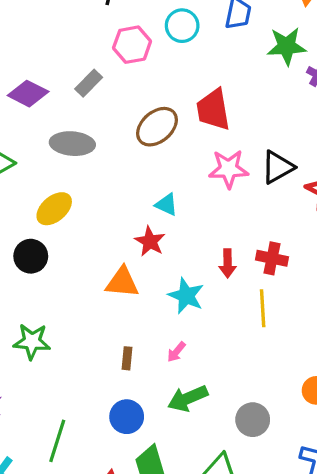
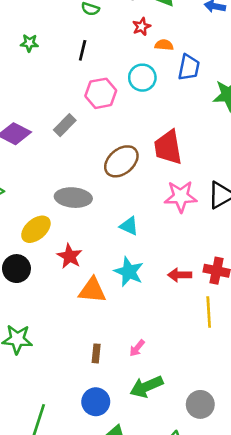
gray ellipse: (72, 144) -> (73, 198), moved
red star: (150, 241) -> (70, 256), moved
red arrow: (228, 263) -> (180, 275), turned 90
cyan star: (186, 296) -> (129, 272), moved

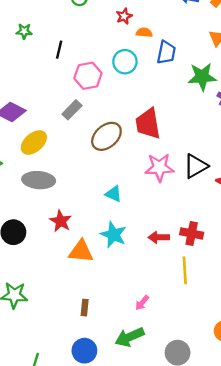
black line: (83, 50) -> (59, 50), moved
gray rectangle: (65, 125) -> (72, 110), moved
gray ellipse: (73, 198) -> (39, 180), moved
yellow ellipse: (36, 229) -> (34, 143), moved
pink arrow: (137, 348) -> (142, 303), moved

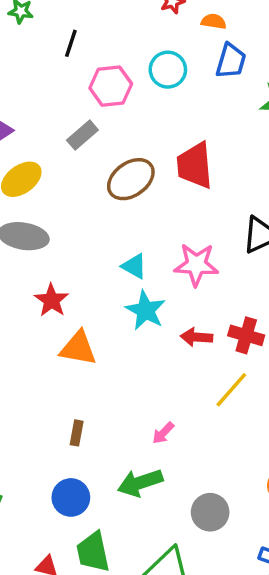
orange semicircle: (144, 33) -> (214, 21), moved
pink star: (159, 167) -> (196, 265), moved
cyan star: (113, 235) -> (146, 310), moved
yellow line: (185, 270) -> (231, 390), turned 40

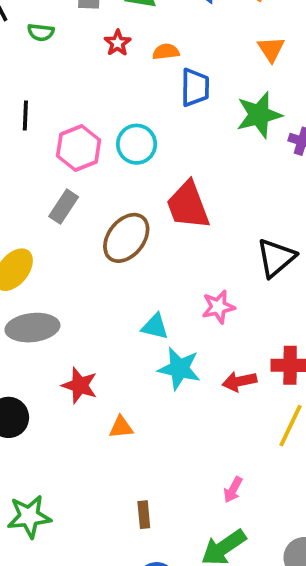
cyan circle: (168, 70) -> (137, 144), moved
pink star: (196, 265) -> (218, 307), size x0.7
orange triangle: (78, 348) -> (121, 427), size x0.6

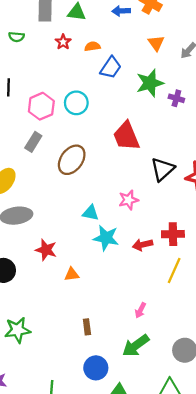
blue trapezoid: (195, 87) -> (111, 68), turned 35
red trapezoid: (188, 205) -> (126, 136), moved

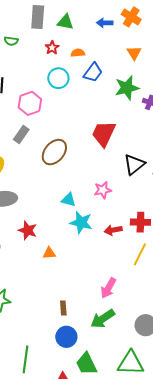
cyan circle: (76, 103) -> (58, 78), moved
red trapezoid: (126, 136) -> (104, 134), turned 44
pink arrow: (140, 310) -> (108, 288), size x1.5
brown rectangle: (87, 327) -> (63, 308), moved

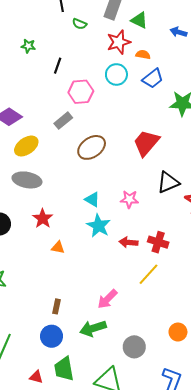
red star: (52, 48) -> (119, 42), size x1.6

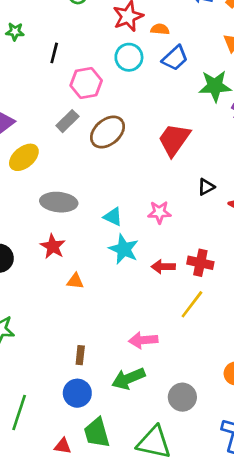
brown ellipse: (92, 147) -> (107, 132), moved
gray ellipse: (27, 180) -> (59, 202), moved
black triangle: (168, 182) -> (206, 187), size x0.6
pink arrow: (107, 299) -> (143, 340), turned 45

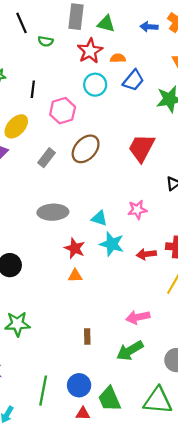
gray rectangle: (67, 121) -> (47, 158), moved
yellow ellipse: (24, 157) -> (16, 126), moved
red star: (53, 246) -> (75, 248), moved
blue circle: (77, 393) -> (79, 385), moved

